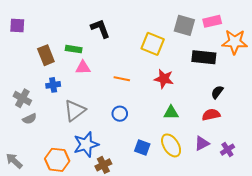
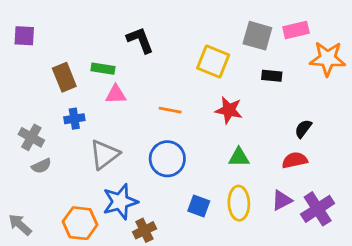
black rectangle: (204, 57) -> (272, 76), moved, size x0.6
blue circle: (120, 114) -> (167, 159), size x1.6
yellow ellipse: (171, 145) -> (239, 203), turned 30
purple cross: (227, 150) -> (318, 209), size x1.6

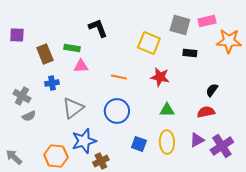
purple square: (24, 36) -> (17, 35), moved

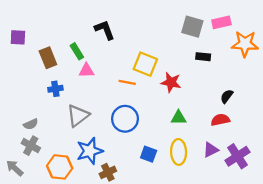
yellow square: (149, 43) -> (145, 64), moved
green rectangle: (72, 48) -> (77, 51), turned 49
gray cross: (22, 96) -> (31, 146), moved

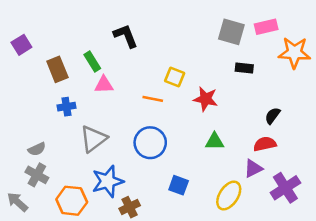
purple square: (18, 37) -> (21, 45), turned -35
yellow square: (145, 64) -> (175, 77), size x0.7
purple triangle: (211, 150) -> (253, 168), moved
yellow ellipse: (179, 152) -> (229, 196), moved, turned 35

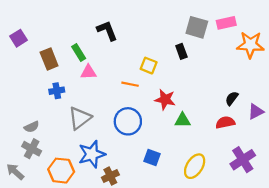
black rectangle: (244, 68) -> (181, 51), moved, turned 64
red star: (206, 99) -> (165, 99), moved
purple triangle: (253, 168) -> (256, 112), moved

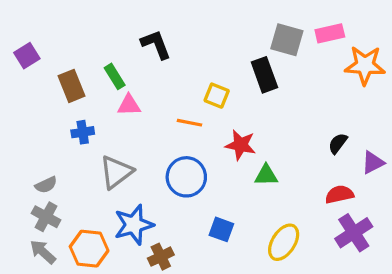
black rectangle: (181, 51) -> (264, 75), size x1.5
red semicircle: (225, 122) -> (339, 194), moved
gray arrow: (15, 172) -> (43, 252), moved

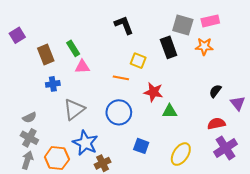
black L-shape: (156, 45) -> (124, 25), moved
orange star: (365, 65) -> (204, 46), moved, size x0.7
purple triangle: (373, 163) -> (238, 103), turned -42
blue star: (134, 225) -> (85, 143), turned -30
gray arrow: (43, 252) -> (27, 160), turned 66

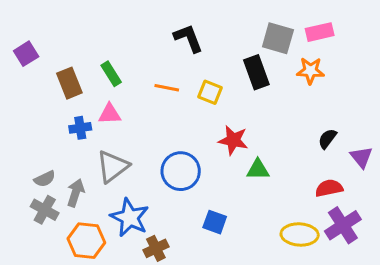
pink triangle: (82, 67) -> (110, 114), moved
orange line: (121, 78) -> (167, 88), moved
yellow ellipse: (181, 154) -> (300, 234), moved, turned 60
gray arrow: (27, 160) -> (76, 193), moved

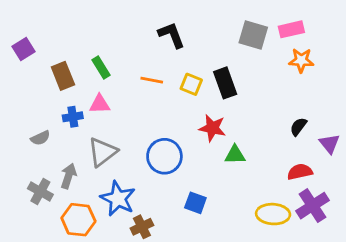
orange star: (310, 71) -> (301, 60), moved
black rectangle: (256, 72) -> (225, 83), moved
gray semicircle: (45, 179) -> (40, 138), moved

